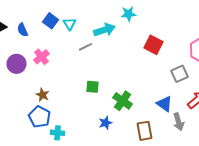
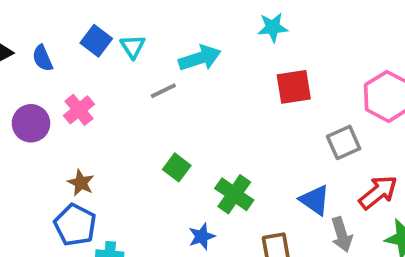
cyan star: (128, 14) -> (273, 27), moved
red square: (154, 45) -> (294, 87), turned -36
green square: (92, 87) -> (177, 167), turned 32

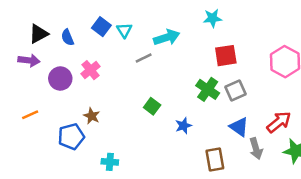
gray square: (344, 142) -> (235, 91), moved
green cross: (234, 194) -> (208, 89), moved
blue pentagon: (75, 225) -> (71, 136), moved, turned 30
blue star: (202, 236) -> (183, 126), moved

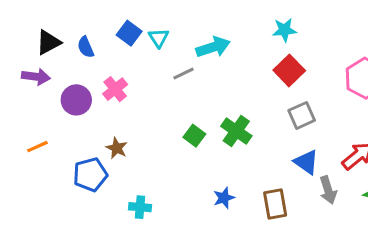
cyan star: (212, 18) -> (285, 30), moved
red square: (226, 56) -> (289, 70), turned -35
green cross: (208, 89) -> (236, 131), moved
blue star: (183, 126) -> (224, 198), moved

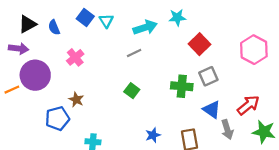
cyan star: (285, 30) -> (177, 17), moved
gray line: (184, 74) -> (134, 53), moved
purple circle: (76, 100) -> (35, 75), moved, size x1.4
green cross: (236, 131) -> (182, 86), moved, turned -30
orange line: (37, 147) -> (12, 90), moved

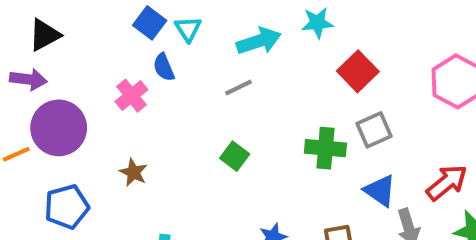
blue semicircle: (54, 27) -> (164, 67), moved
blue pentagon: (57, 118) -> (67, 207), moved

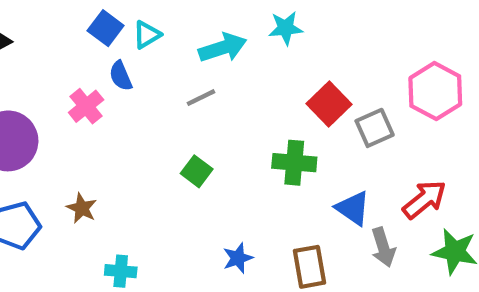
cyan triangle: (188, 29) -> (147, 35), turned 32
red square: (358, 71) -> (329, 104), moved
gray square: (374, 130) -> (375, 128), moved
brown star: (133, 172) -> (82, 208), moved

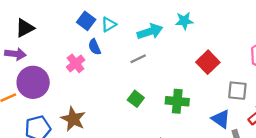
gray square: (375, 128) -> (237, 91), moved, turned 30
green cross: (294, 163) -> (177, 101), moved
brown star: (82, 208) -> (73, 119), size x1.5

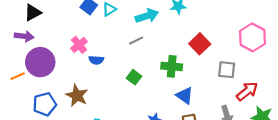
blue semicircle: (94, 47) -> (96, 60), moved, turned -64
green cross: (177, 101) -> (172, 66), moved
blue triangle: (221, 119) -> (185, 96), moved

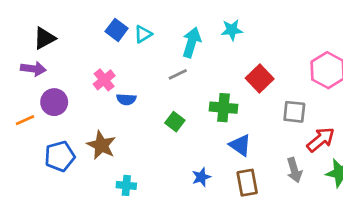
cyan arrow: (147, 16) -> (192, 42), turned -55
purple circle: (40, 62) -> (54, 102), size x0.7

